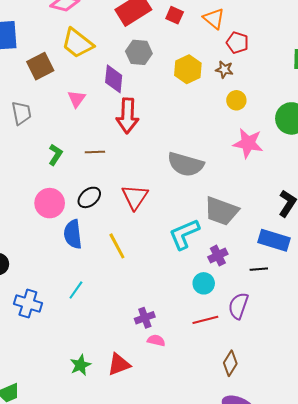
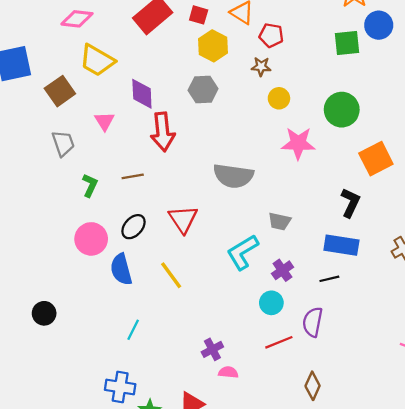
gray hexagon: (139, 52) -> (203, 89), moved
yellow hexagon: (188, 69) -> (213, 46), moved
gray trapezoid: (21, 113) -> (63, 143), moved
gray trapezoid: (221, 211) -> (280, 221), size x0.6
blue cross: (28, 304) -> (120, 387), moved

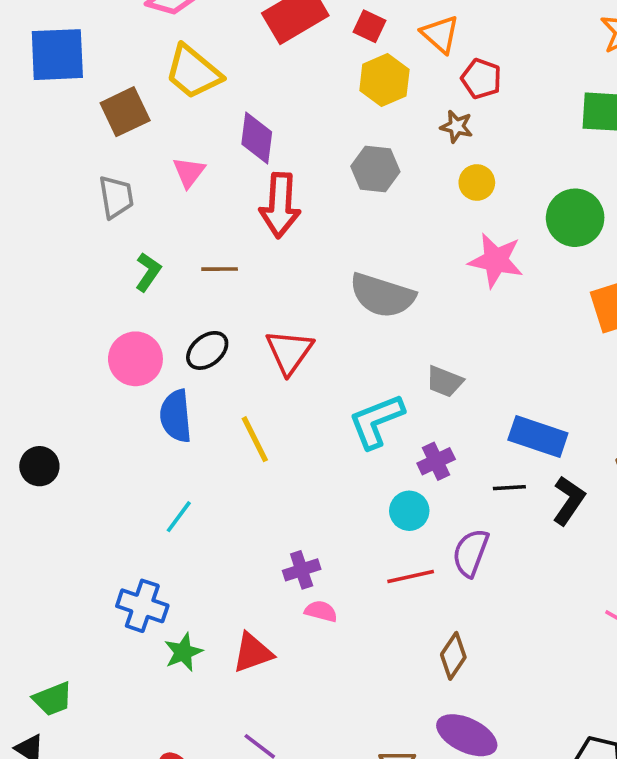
gray hexagon: (203, 89) -> (375, 169), moved
black L-shape: (350, 203) -> (569, 500), moved

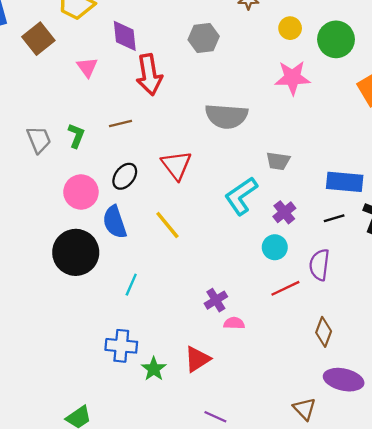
yellow circle: (477, 183) -> (290, 28), moved
gray trapezoid: (116, 197) -> (39, 140), moved
black circle: (39, 466) -> (76, 252), moved, size x1.8

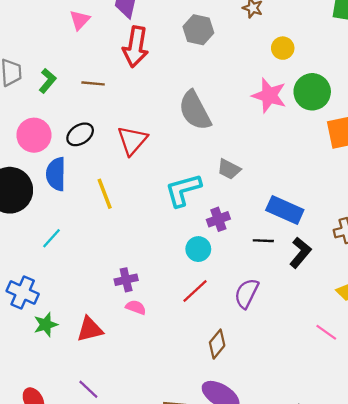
green circle: (336, 39) -> (312, 92), moved
gray semicircle: (226, 116) -> (195, 111), turned 39
purple semicircle: (319, 265) -> (247, 293), moved
red line: (285, 288) -> (195, 291), turned -36

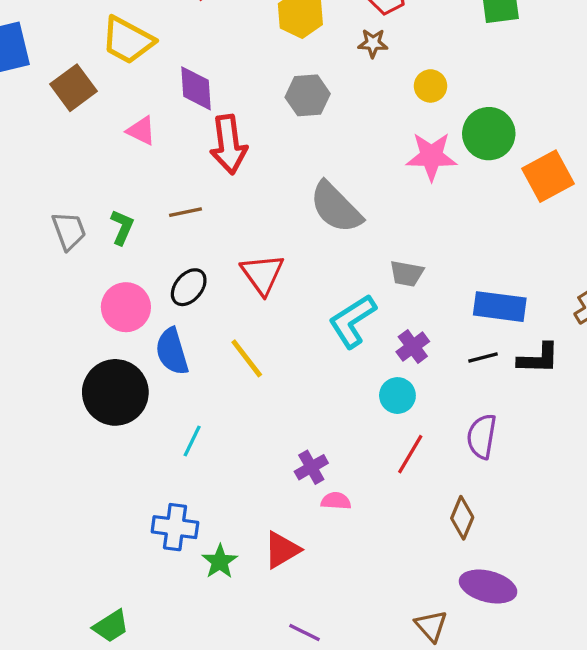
pink triangle: (80, 20) -> (141, 131), turned -30
black L-shape: (300, 253) -> (538, 359), turned 68

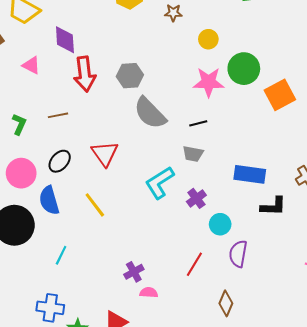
gray hexagon: (308, 95) -> (130, 76), moved
black line: (483, 357) -> (198, 123), moved
cyan circle: (397, 396) -> (220, 224), moved

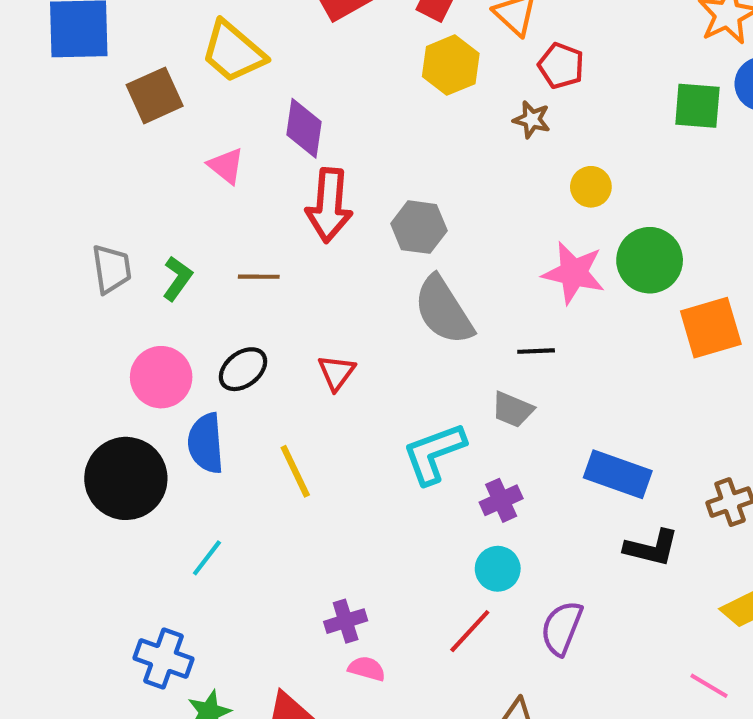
red triangle: (105, 154) -> (336, 373), size x0.7
cyan circle: (220, 224) -> (498, 569), moved

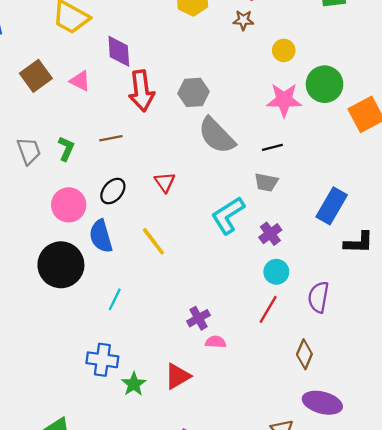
brown square: (155, 95) -> (36, 76), moved
blue rectangle: (618, 474) -> (332, 206), turned -68

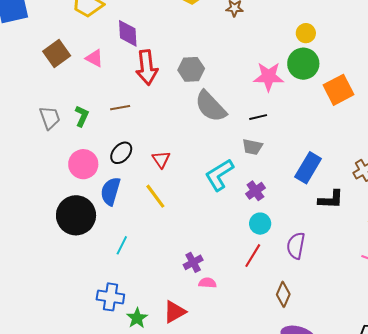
yellow circle: (284, 50) -> (306, 33), moved
red triangle: (165, 182) -> (161, 159), moved
blue semicircle: (101, 236) -> (111, 191), turned 32

